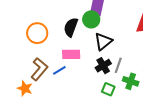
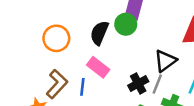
black triangle: (103, 42) -> (165, 61), moved
pink rectangle: (71, 54) -> (98, 67), turned 36
blue line: (59, 70) -> (82, 87), turned -56

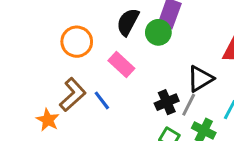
black semicircle: (99, 33) -> (128, 22), moved
pink rectangle: (98, 67) -> (121, 64), moved
blue line: (82, 87) -> (102, 100), turned -48

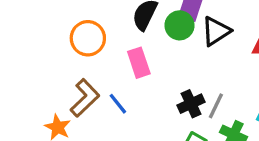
pink rectangle: (121, 64) -> (139, 63), turned 30
black triangle: (200, 79) -> (216, 31), moved

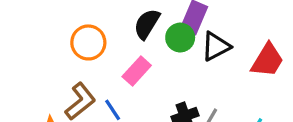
pink rectangle: (139, 63) -> (137, 71), turned 56

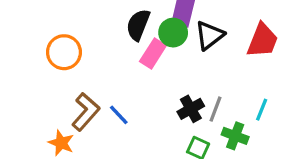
orange circle: (88, 42) -> (64, 52), moved
pink rectangle: (137, 71) -> (153, 54), moved

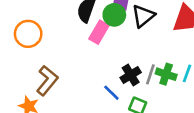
blue line: (119, 115) -> (111, 93), moved
green cross: (235, 136) -> (166, 74), moved

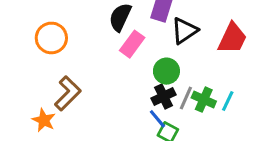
green circle: (114, 15) -> (166, 71), moved
blue line: (111, 93) -> (157, 119), moved

